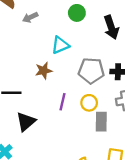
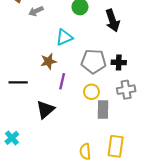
purple line: (62, 102) -> (62, 81), moved
black triangle: (26, 122) -> (45, 110), moved

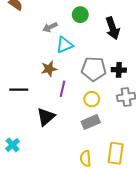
gray arrow: (36, 11) -> (50, 27), moved
gray rectangle: (103, 110) -> (91, 122), moved, turned 66

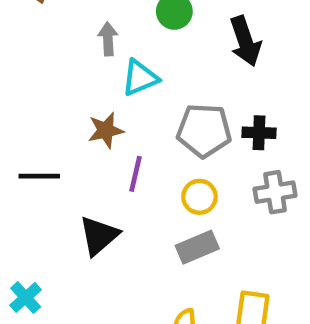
gray arrow: (50, 27) -> (108, 39), turned 112

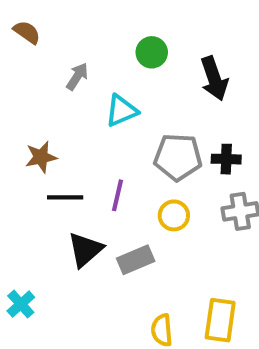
gray arrow: (108, 39) -> (77, 77), moved, turned 36
brown star: (106, 130) -> (41, 157), moved
black line: (39, 176) -> (65, 197), moved
gray rectangle: (197, 247) -> (136, 260), moved

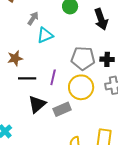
cyan triangle: (122, 111) -> (45, 35), moved
yellow circle: (174, 215) -> (81, 87), size x1.6

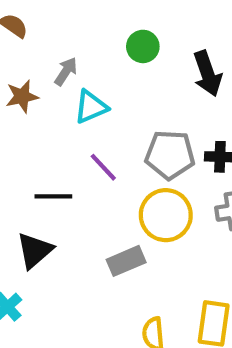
brown star: (15, 58) -> (22, 96), moved
purple line: (53, 77) -> (103, 167), moved, turned -56
black triangle: (37, 104) -> (35, 251), moved

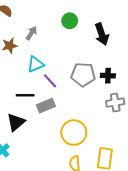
cyan triangle: (91, 107) -> (36, 64), moved
yellow circle: (166, 215) -> (74, 133), moved
gray rectangle: (126, 261) -> (46, 106), moved

